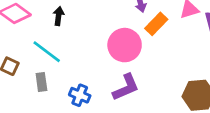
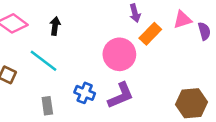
gray rectangle: (41, 82) -> (47, 106), moved
blue cross: (80, 95) -> (85, 93), moved

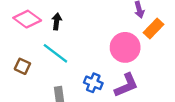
black arrow: (55, 26) -> (57, 21), moved

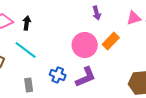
orange rectangle: (153, 29) -> (111, 41), moved

